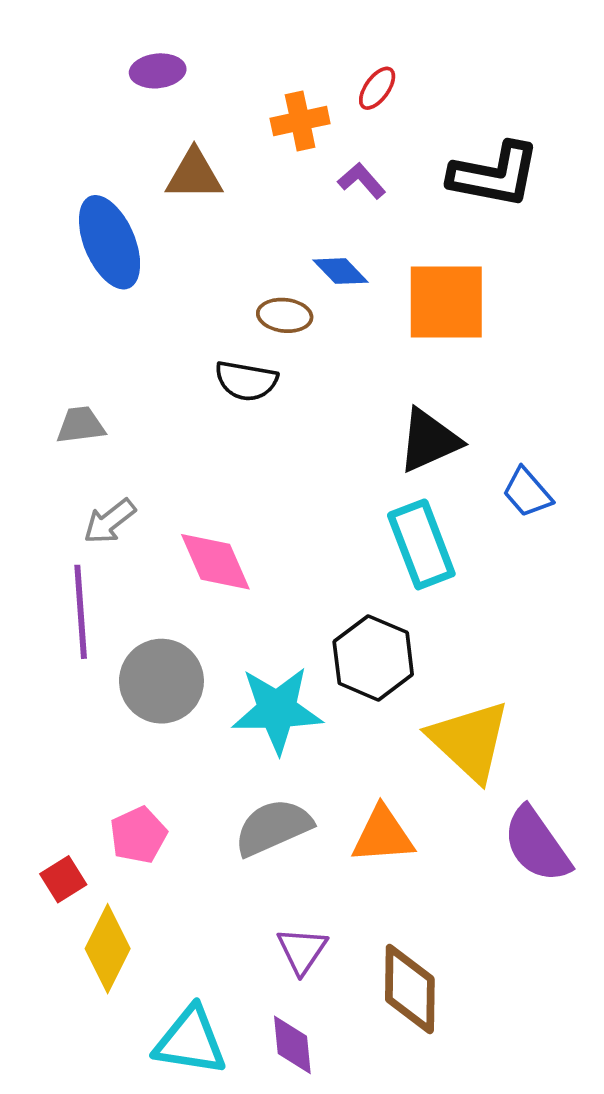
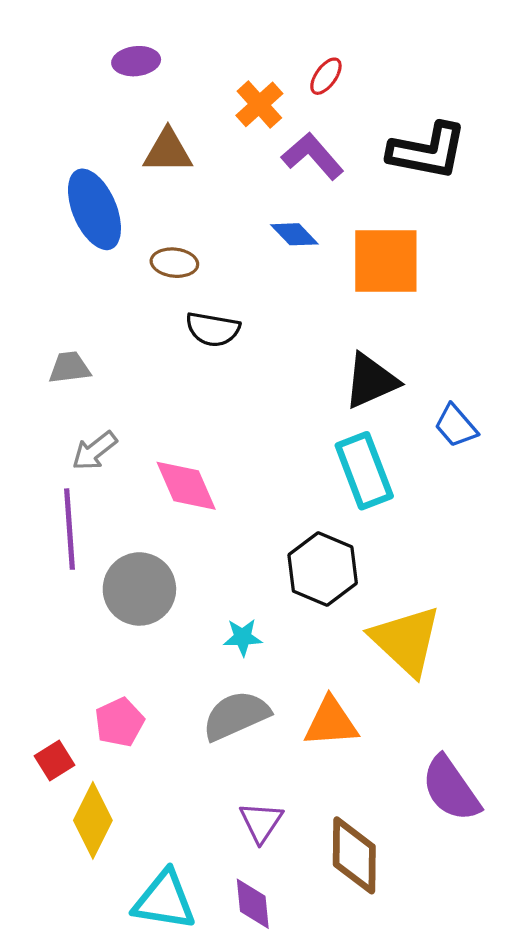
orange cross: (300, 121) -> (259, 104), turned -30
purple L-shape: (362, 181) -> (313, 156), size x1.5
brown ellipse: (285, 315) -> (174, 263), moved
cyan star: (277, 710) -> (243, 637), moved, size x0.5
purple semicircle: (537, 845) -> (451, 789), moved

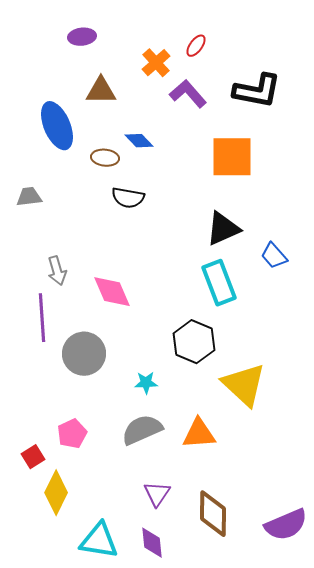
blue diamond: (294, 234) -> (139, 141), moved
gray trapezoid: (70, 368) -> (29, 197), moved
gray arrow: (94, 451) -> (57, 271), turned -68
purple semicircle: (451, 789) -> (286, 525), moved, turned -78

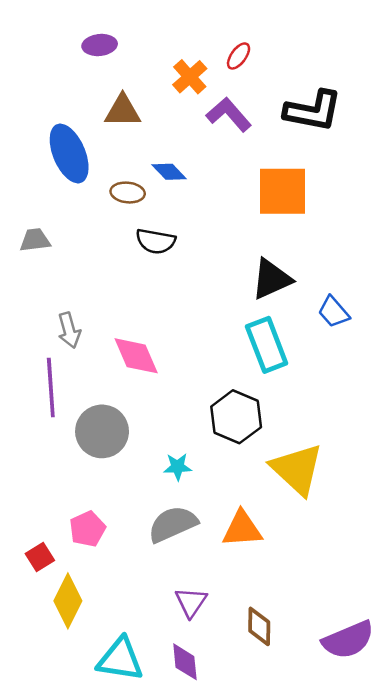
brown diamond: (213, 514) -> (259, 626), size x0.7

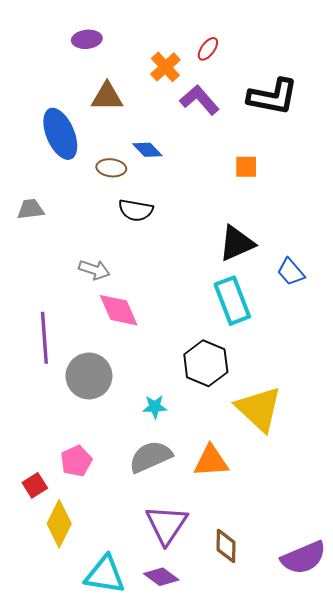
orange square: (282, 191) -> (246, 167), size x0.5
gray arrow: (69, 330) -> (94, 270), moved, turned -56
purple triangle: (191, 602) -> (166, 525), size x1.5
purple diamond: (185, 662) -> (161, 577), turned -48

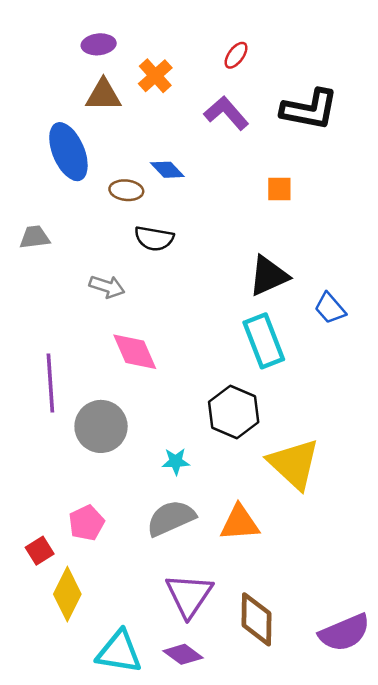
orange cross: (165, 67) -> (155, 76), moved
brown triangle: (107, 97) -> (103, 95), moved
gray arrow: (94, 270) -> (107, 287), moved
brown diamond: (226, 546) -> (257, 619), size x1.4

